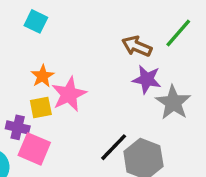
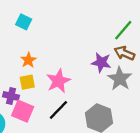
brown arrow: (137, 46) -> (124, 53), moved
pink star: (69, 94) -> (58, 81), moved
black line: (114, 147) -> (58, 110), moved

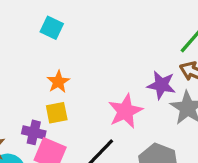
pink star: (58, 81) -> (125, 111), moved

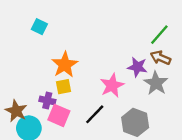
cyan square: (52, 28) -> (39, 27), moved
orange star: (58, 82) -> (65, 65), size x1.6

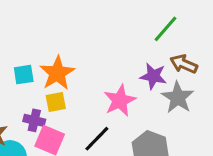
cyan square: (39, 27) -> (24, 75), moved, turned -35
green line: (159, 35) -> (165, 29), moved

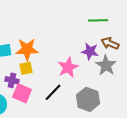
green line: (165, 29) -> (98, 20), turned 48
orange star: (57, 73) -> (27, 49), turned 30

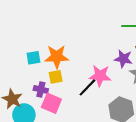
pink star: (68, 67) -> (100, 76), turned 30
black line: (53, 92) -> (87, 87), moved

